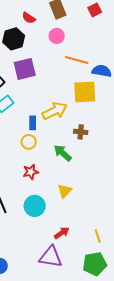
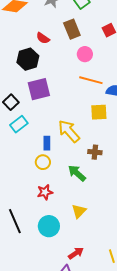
pink circle: (57, 36) -> (85, 54), moved
yellow square: (85, 92) -> (99, 112), size x0.7
yellow arrow: (55, 111) -> (69, 131), turned -105

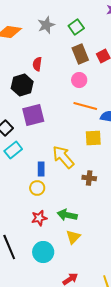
brown rectangle: (72, 29) -> (80, 54), moved
red semicircle: (43, 38) -> (37, 64), turned 64
green arrow: (77, 173) -> (67, 215), moved, turned -30

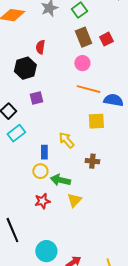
purple square: (33, 115) -> (36, 98), size x0.6
yellow arrow: (63, 157) -> (66, 140), size x0.7
green arrow: (67, 215) -> (60, 180), moved
yellow triangle: (73, 237) -> (74, 200), moved
cyan circle: (43, 252) -> (46, 251), moved

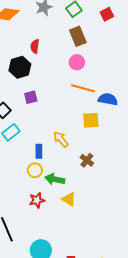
red square: (106, 39) -> (107, 14), moved
brown cross: (92, 161) -> (87, 160), turned 32
yellow triangle: (74, 200) -> (69, 199), turned -42

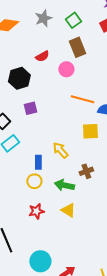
red semicircle: (35, 46) -> (42, 56), moved, turned -128
pink circle: (77, 62) -> (66, 69), moved
brown cross: (87, 160) -> (86, 171), turned 32
green arrow: (55, 179) -> (64, 185), moved

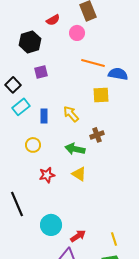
blue rectangle: (38, 162) -> (44, 116), moved
yellow circle: (34, 181) -> (33, 145), moved

